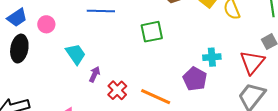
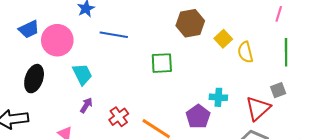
pink circle: (46, 24) -> (57, 40), size x1.8
black ellipse: (19, 49) -> (34, 79), moved
purple arrow: (95, 74) -> (86, 105), moved

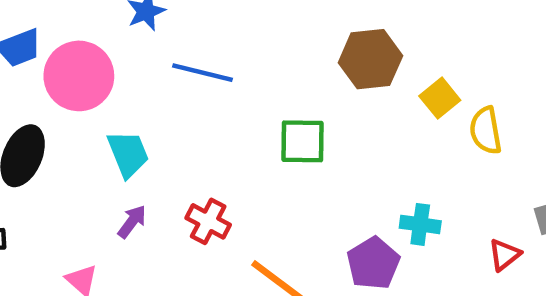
red triangle: (258, 108) -> (504, 255), size x0.6
red cross: (119, 117) -> (208, 221), moved, turned -30

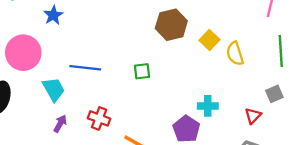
blue line: (202, 73) -> (85, 68), moved
green square: (303, 141) -> (142, 71), size x0.7

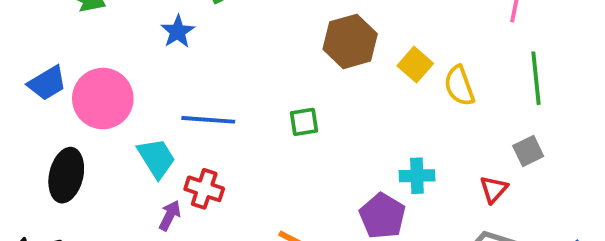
blue star: (53, 15) -> (178, 32), moved
red cross: (99, 118) -> (204, 189), moved

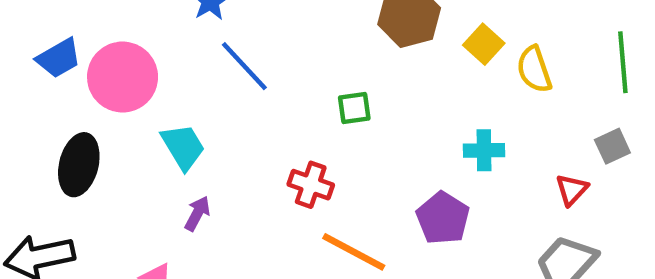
blue line: (208, 120) -> (244, 66), moved, turned 42
cyan cross: (417, 176) -> (484, 150), moved
red cross: (204, 189) -> (311, 185), moved

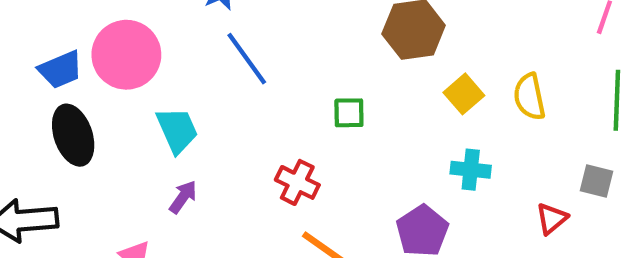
yellow square: (484, 44) -> (464, 94), moved
blue trapezoid: (59, 58) -> (60, 70), moved
gray square: (612, 146) -> (597, 181), turned 32
black ellipse: (79, 165) -> (73, 135), turned -40

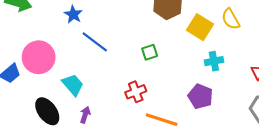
yellow square: (464, 94) -> (200, 27), size x1.4
black ellipse: (73, 135) -> (47, 111), moved
red cross: (297, 182) -> (136, 92), turned -30

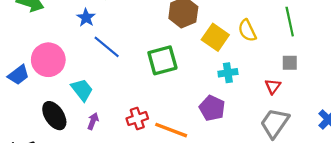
green square: (150, 52) -> (162, 60), size x1.8
red cross: (136, 92) -> (137, 119), moved

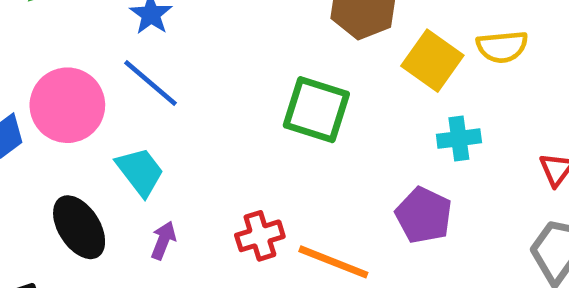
yellow semicircle: (247, 31) -> (502, 47), turned -70
blue line: (107, 47) -> (150, 83), moved
green square: (162, 60) -> (316, 110), turned 32

